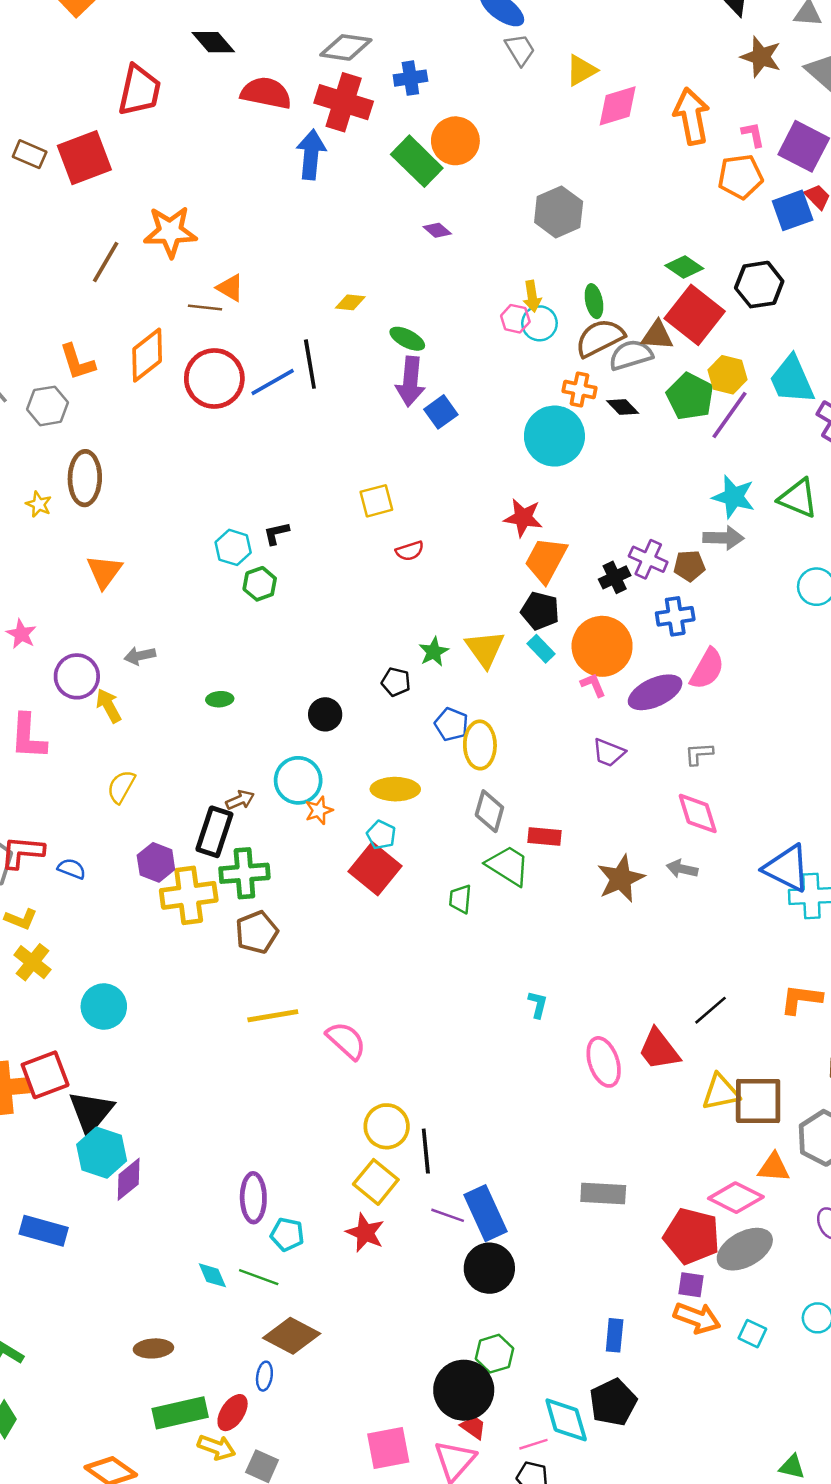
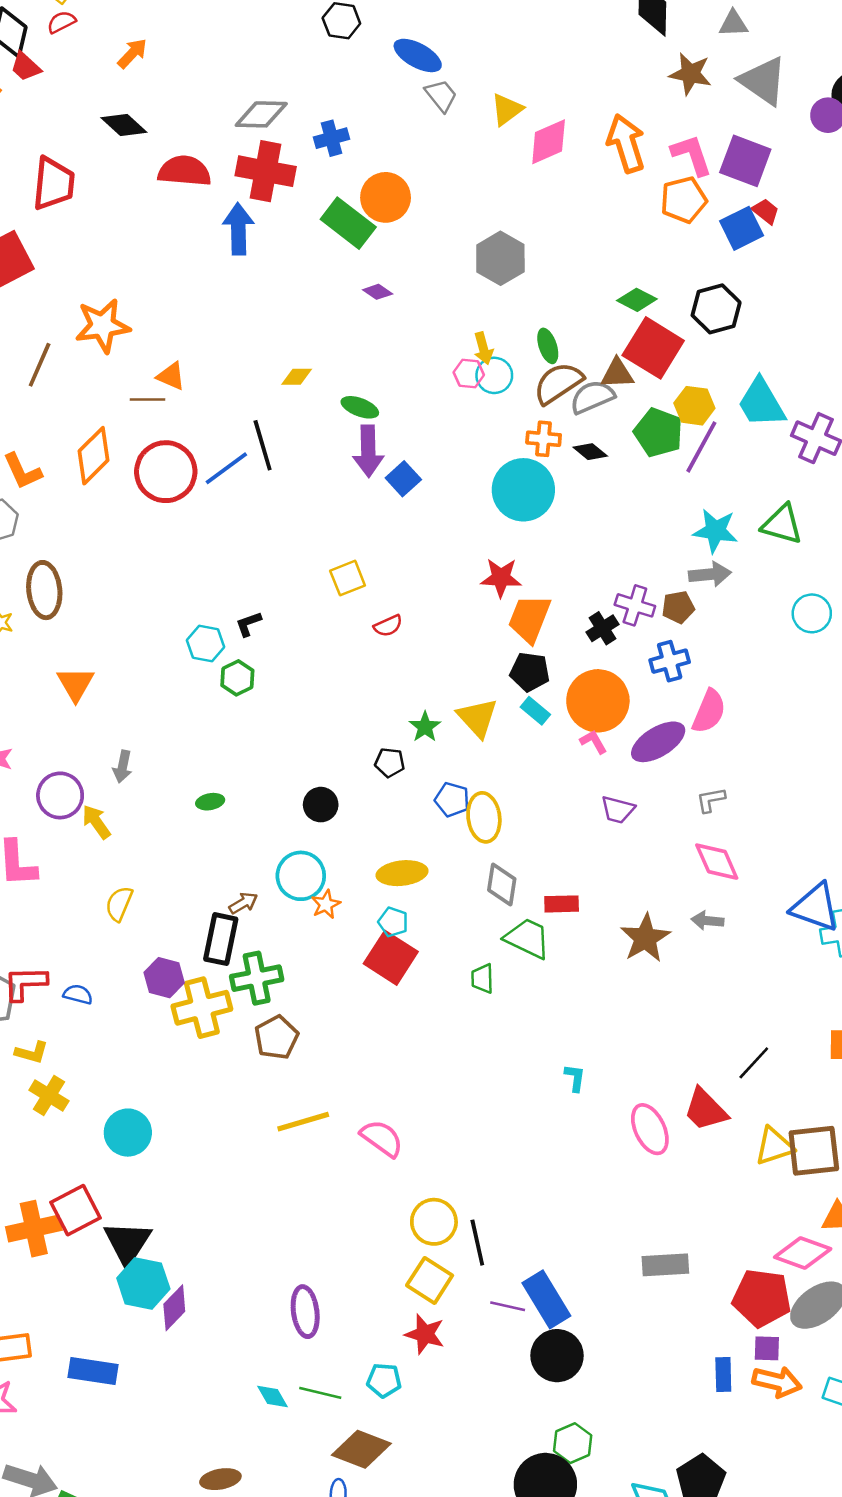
pink L-shape: (753, 134) -> (692, 155), size x1.6
gray arrow: (140, 656) -> (123, 767), turned -60
cyan pentagon: (287, 1234) -> (384, 1380), moved
blue rectangle: (615, 1335) -> (723, 1374), moved

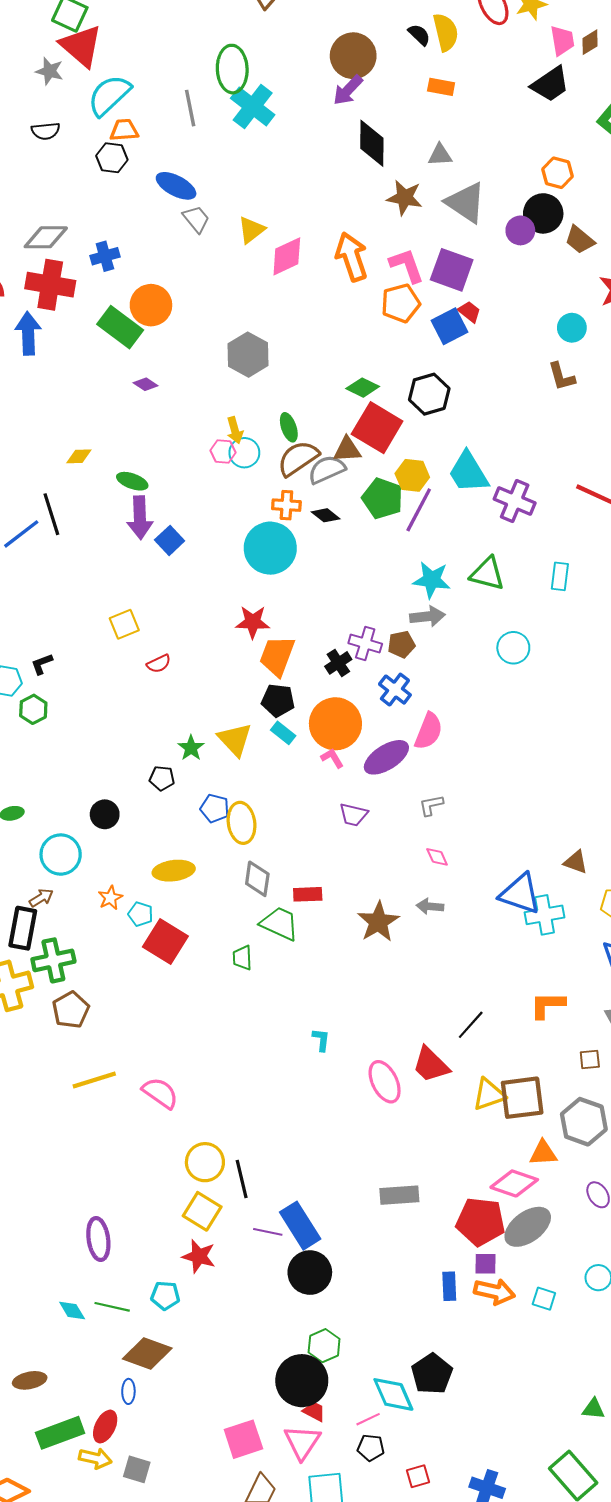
blue cross: (670, 661) -> (395, 690), turned -36
pink diamond: (717, 862) -> (437, 857), size x0.6
cyan circle: (301, 876) -> (61, 855), moved
cyan pentagon: (393, 922) -> (141, 914), moved

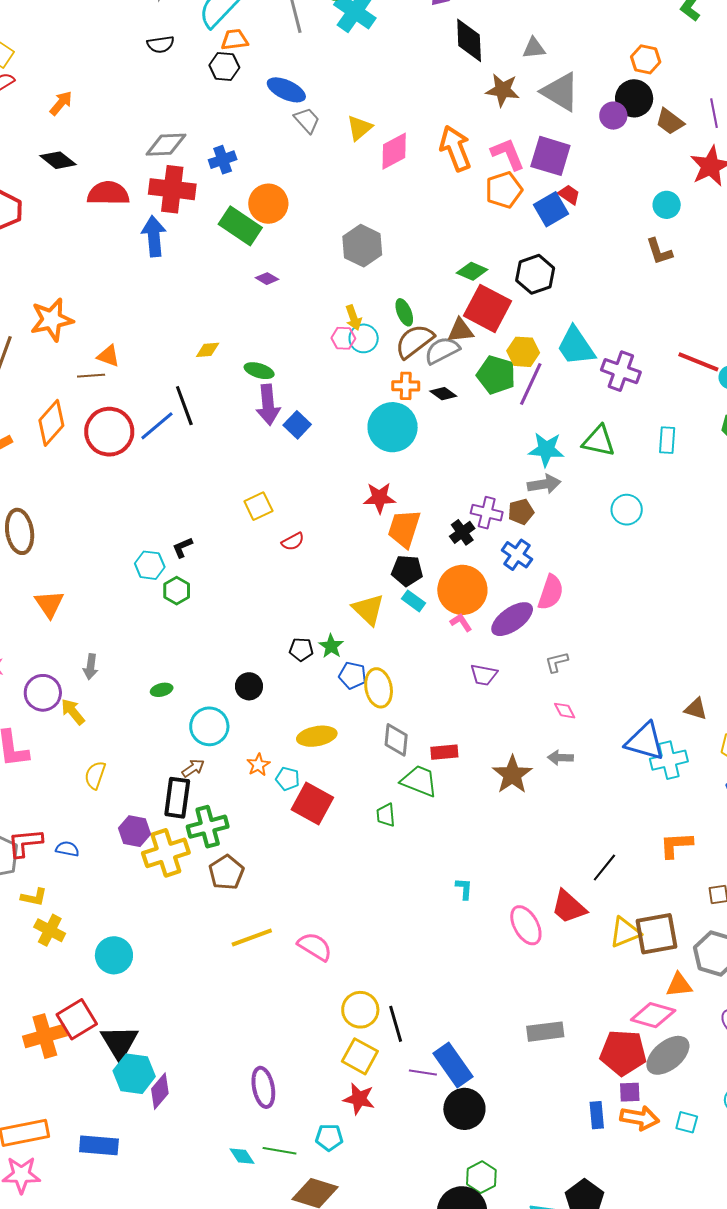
green star: (191, 748) -> (331, 646), moved

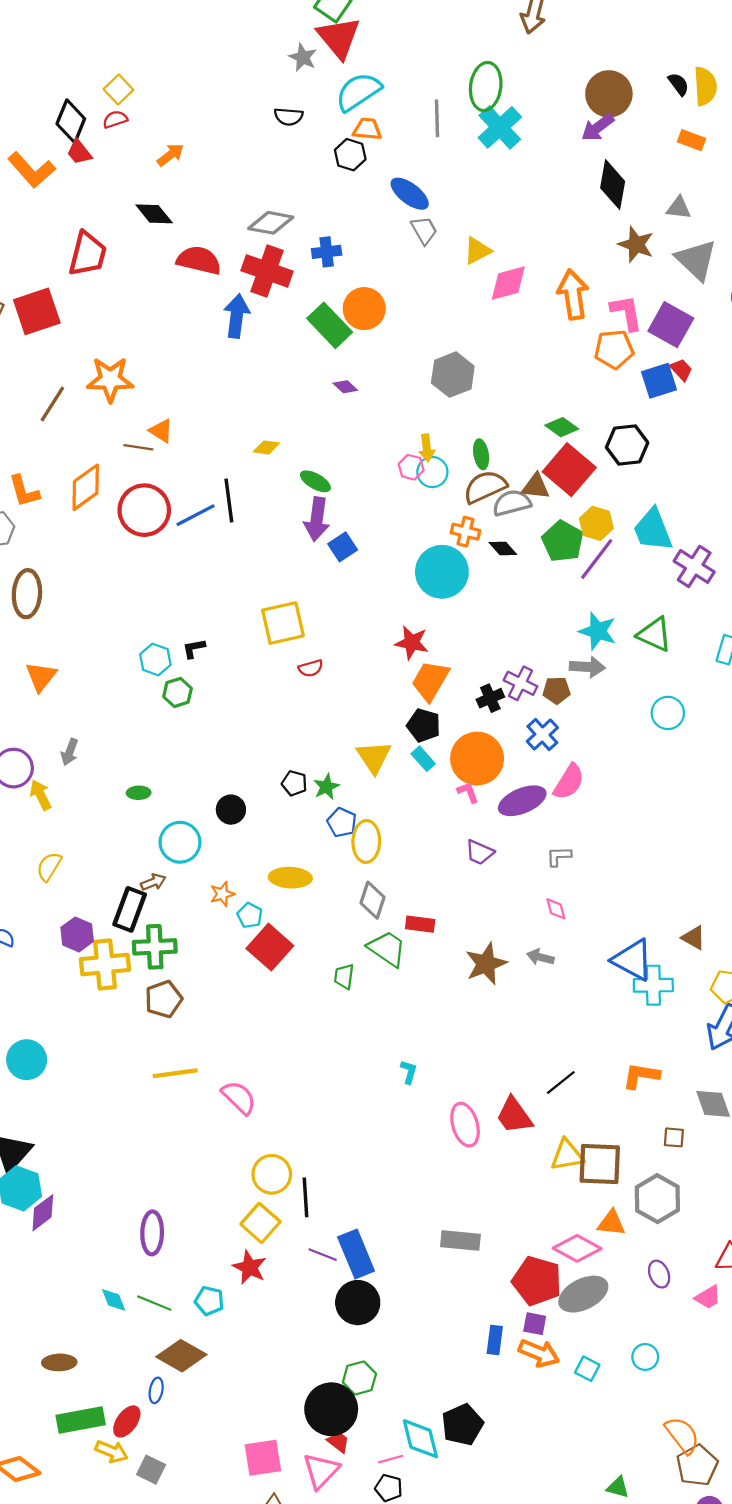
yellow square: (258, 506) -> (283, 623), size x1.5

